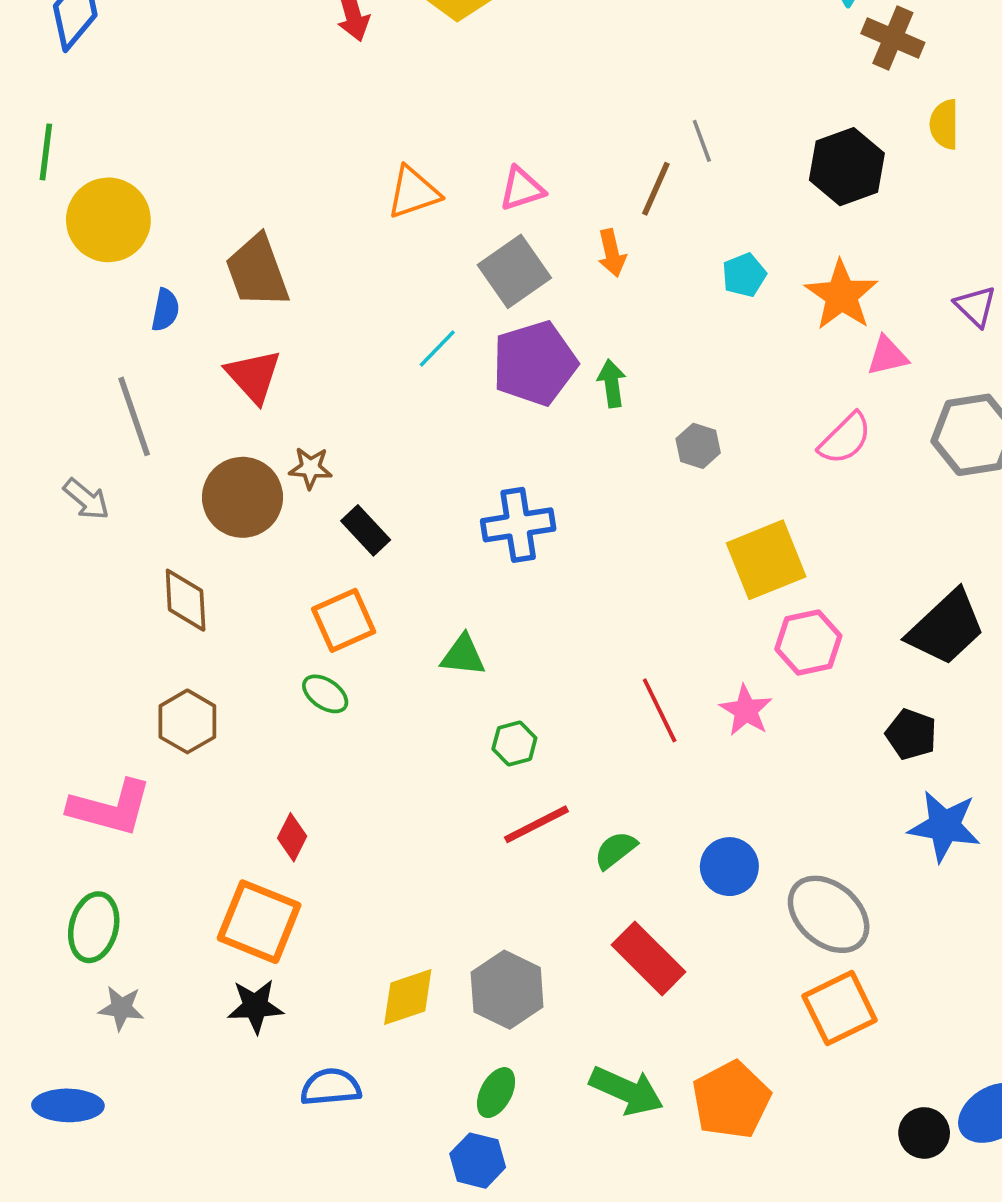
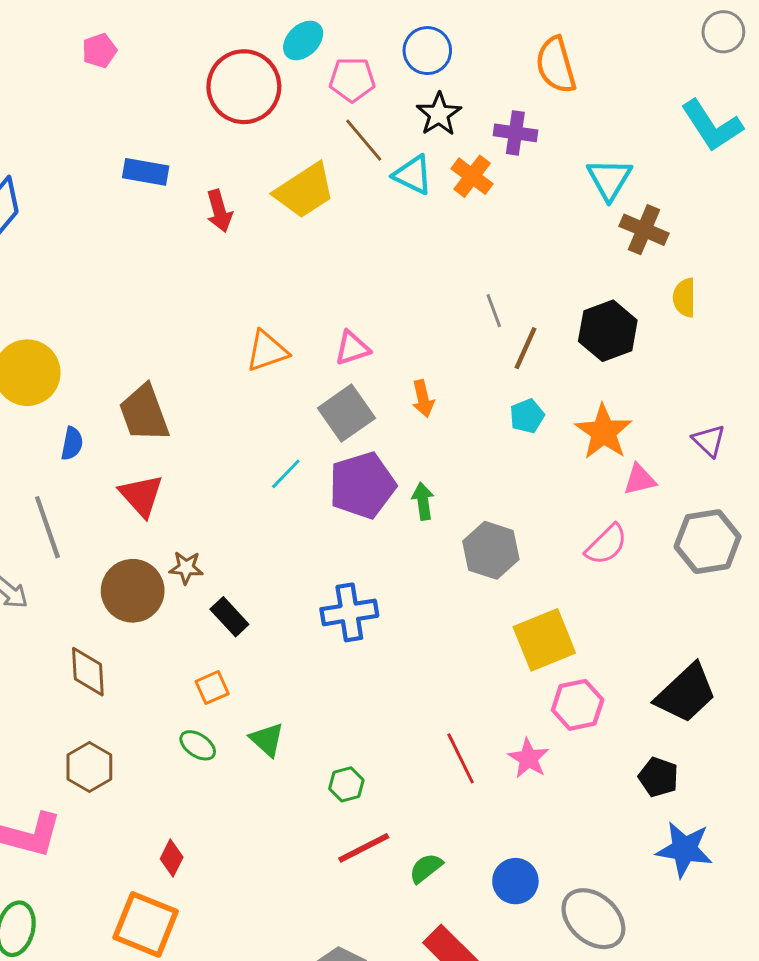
brown line: (656, 189) -> (526, 348), moved
gray hexagon: (698, 446) -> (491, 550), size x1.6
orange square: (344, 620) -> (212, 688), size x0.7
green triangle: (463, 655) -> (267, 740), moved, turned 36

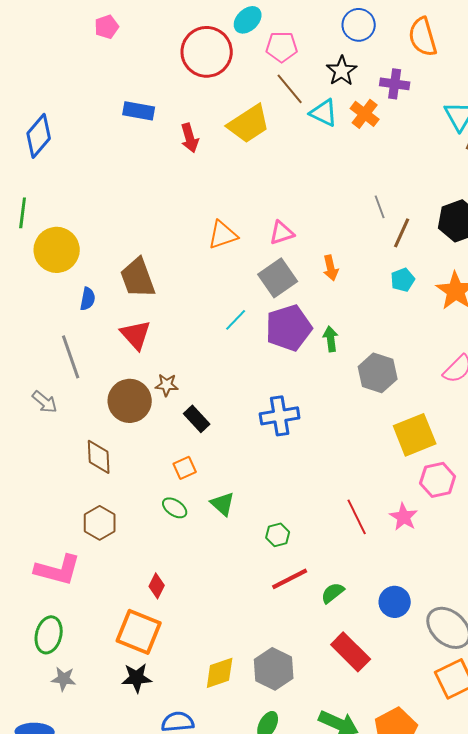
blue circle: (427, 51) -> (359, 25), moved

